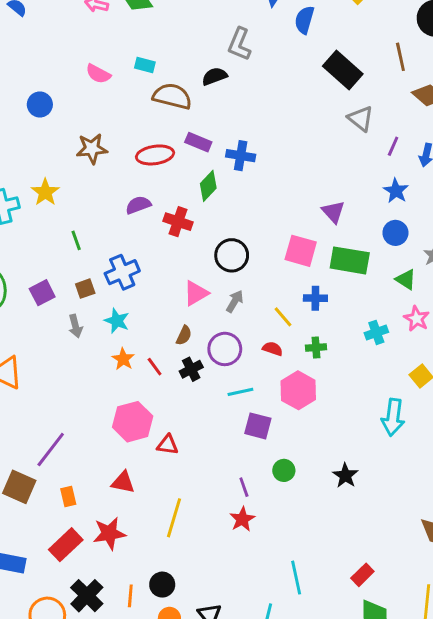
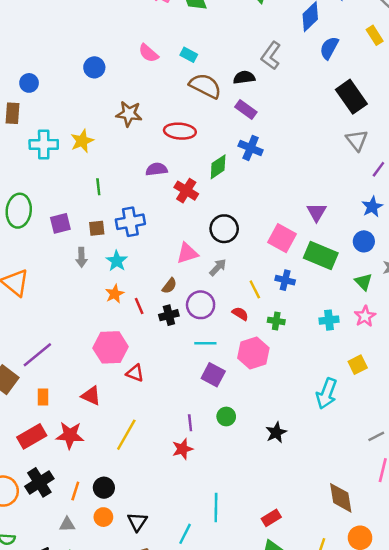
purple rectangle: (198, 142) -> (246, 109), moved

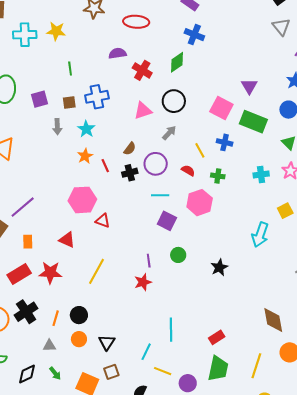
yellow star: (82, 141) -> (56, 31), turned 30
green diamond: (218, 167) -> (177, 62), moved
pink triangle: (187, 253) -> (143, 111), moved

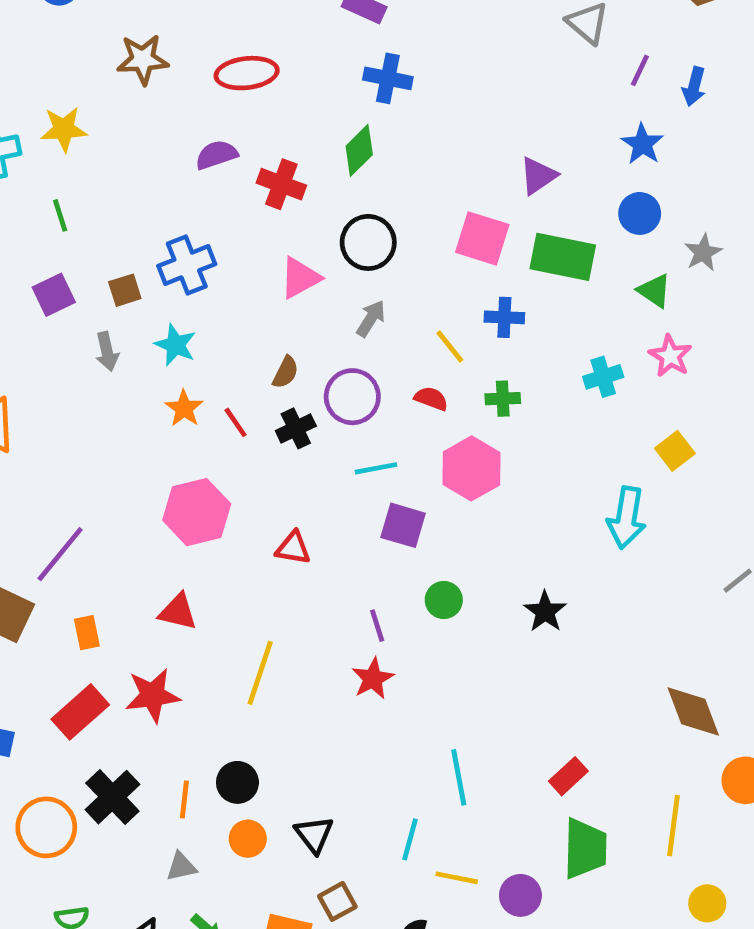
green line: (70, 68) -> (60, 215), moved
purple triangle: (249, 86) -> (538, 176), turned 36
red triangle: (103, 221) -> (293, 548), moved

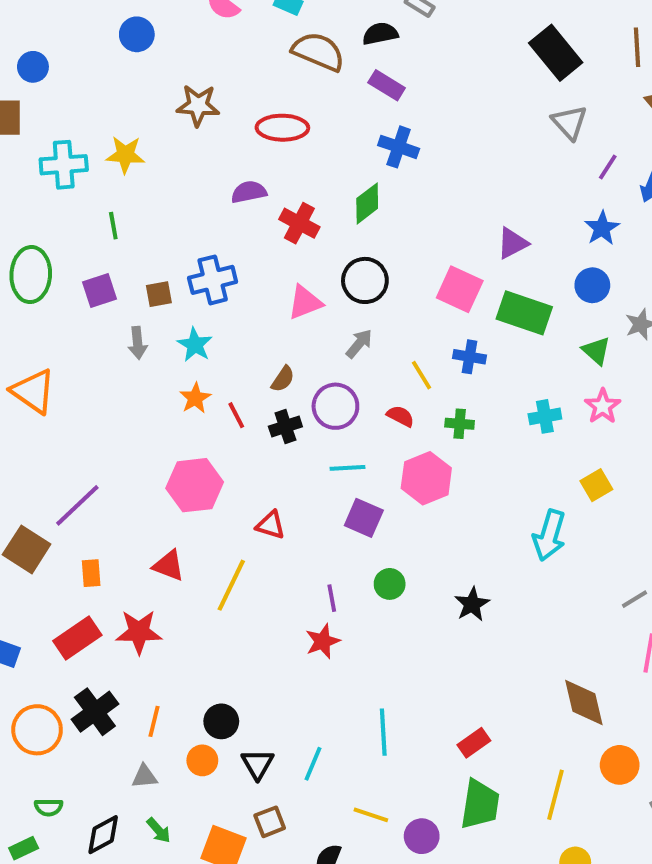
yellow line: (260, 673) -> (231, 585), moved
black circle: (237, 782) -> (221, 721), moved
cyan line: (410, 839) -> (313, 764), moved

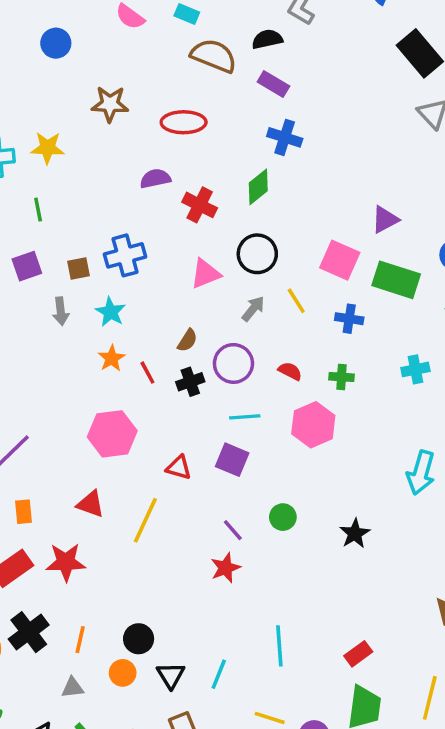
yellow line: (421, 375) -> (296, 301), moved
purple square: (364, 518) -> (232, 460), moved
purple line: (332, 598) -> (233, 530), turned -30

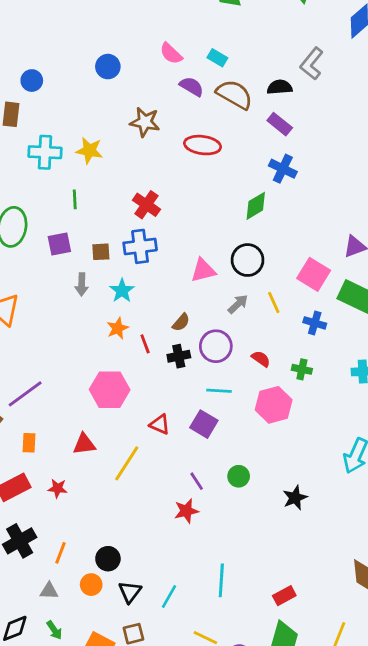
purple semicircle: (155, 179) -> (192, 86), moved, turned 35
red cross: (200, 205) -> (146, 205), moved
red triangle: (91, 504) -> (84, 444), turned -35
red star: (66, 562) -> (58, 488), size x0.6

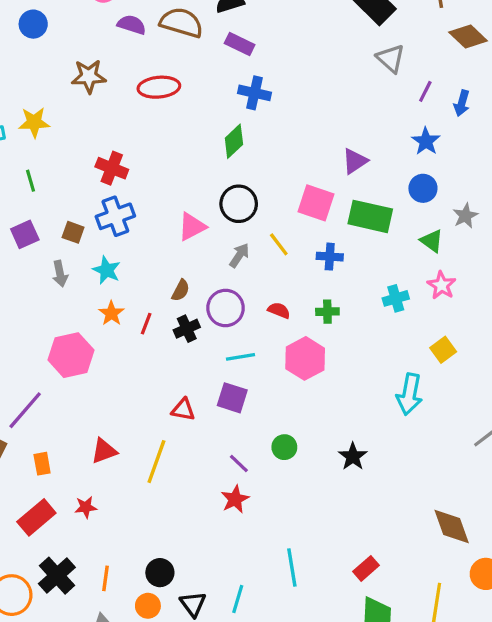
brown square: (101, 252) -> (73, 232), turned 36
red line: (145, 344) -> (146, 324), turned 54
pink hexagon: (110, 390) -> (71, 355), moved

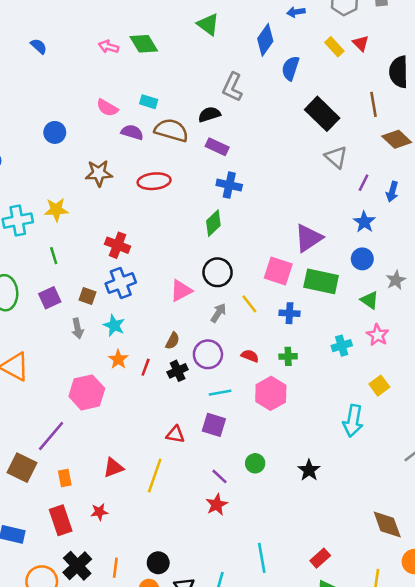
purple triangle: (355, 161) -> (309, 238), size x1.4
red rectangle: (36, 517) -> (61, 520), turned -68

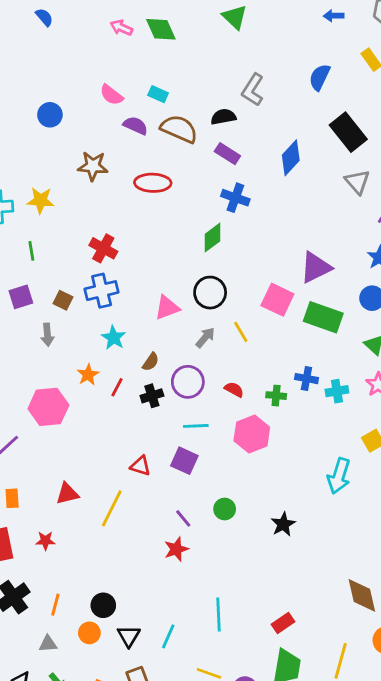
blue diamond: (265, 40) -> (291, 158), moved
blue cross: (289, 313) -> (306, 379), moved
cyan star: (114, 325) -> (114, 338), moved

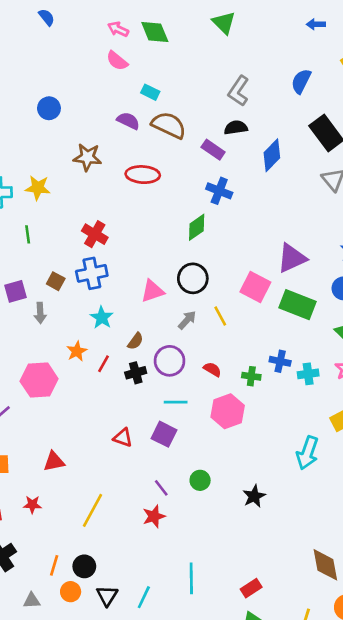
pink semicircle: (111, 95) -> (117, 61), moved
black semicircle: (223, 117) -> (236, 128), moved
purple square: (21, 297) -> (15, 291), moved
yellow line: (112, 508) -> (92, 510), moved
orange line: (55, 605) -> (54, 565), moved

